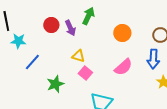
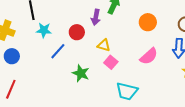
red circle: (51, 25) -> (77, 32), moved
purple arrow: (70, 28) -> (96, 17), turned 35
green star: (55, 84) -> (81, 73), turned -30

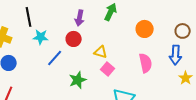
purple arrow: (96, 17) -> (80, 18), moved
pink semicircle: (149, 56) -> (146, 63), turned -60
green star: (81, 73) -> (78, 80), turned 30

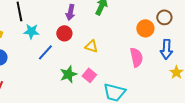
orange circle: (145, 29) -> (145, 28), moved
brown circle: (183, 31) -> (164, 17), moved
pink square: (108, 69) -> (89, 75), moved

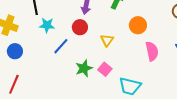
orange circle: (145, 28) -> (138, 25), moved
yellow triangle: (91, 46) -> (107, 40), turned 48

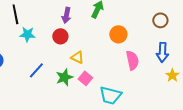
yellow triangle: (107, 40) -> (77, 57), moved, turned -40
blue line: (61, 46) -> (36, 70), moved

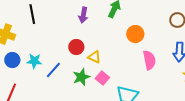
cyan star: (27, 34) -> (34, 61), moved
red circle: (60, 36) -> (76, 47), moved

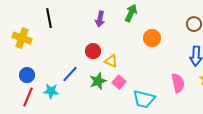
blue circle: (12, 60) -> (27, 75), moved
pink semicircle: (149, 60) -> (178, 83), moved
cyan star: (34, 61) -> (51, 91), moved

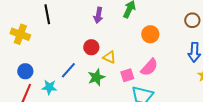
pink square: (119, 82) -> (127, 75), moved, turned 32
pink semicircle: (178, 83) -> (149, 67), moved, turned 54

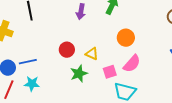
orange circle: (150, 34) -> (126, 38), moved
red circle: (91, 47) -> (67, 50), moved
blue line: (68, 70) -> (28, 62), moved, turned 36

